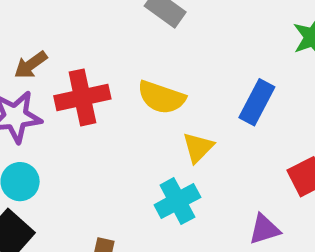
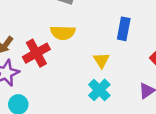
yellow semicircle: (161, 97) -> (63, 33), moved

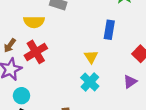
yellow semicircle: (63, 33) -> (34, 22), moved

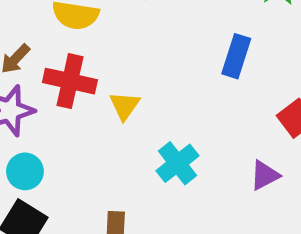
red cross: (36, 52) -> (70, 81), turned 35
yellow triangle: (91, 57) -> (125, 106), moved

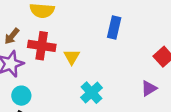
blue rectangle: (236, 56) -> (114, 28), moved
cyan cross: (178, 163) -> (91, 93), moved

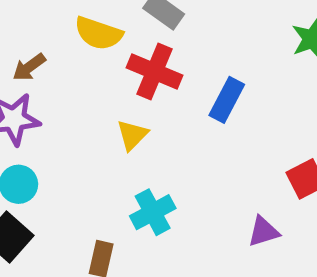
red cross: (42, 46) -> (154, 72), moved

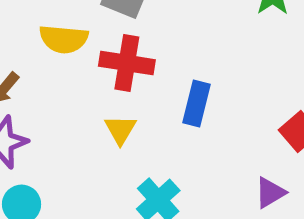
blue rectangle: (227, 100) -> (196, 104), moved

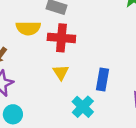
blue rectangle: (196, 104) -> (102, 79), moved

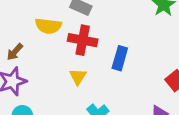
blue rectangle: (102, 79) -> (120, 58), moved

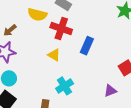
yellow triangle: (78, 77) -> (54, 55), turned -40

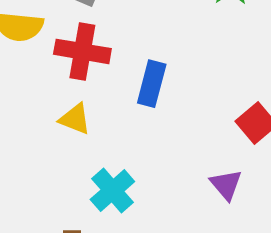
purple triangle: (110, 91) -> (226, 185), turned -40

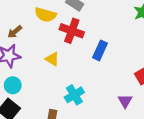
yellow triangle: (75, 119) -> (52, 59), moved

